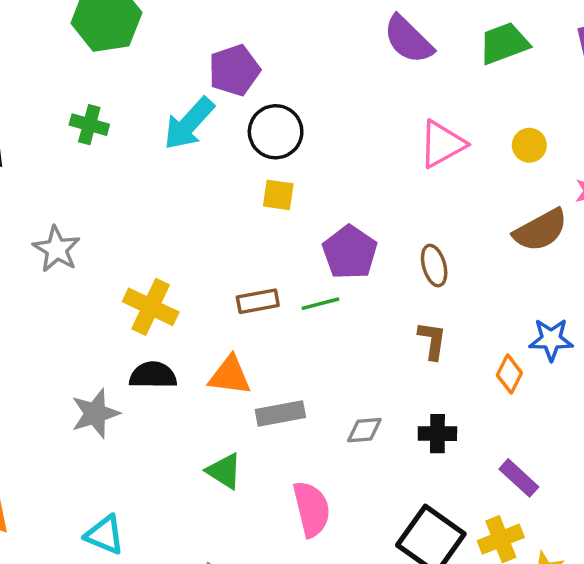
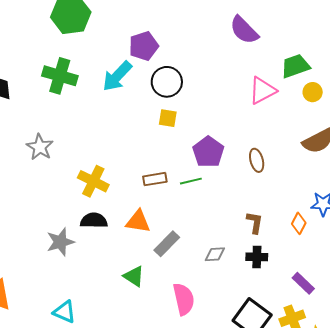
green trapezoid: (504, 43) -> (295, 66), moved
green cross: (89, 125) -> (60, 76), size x1.6
brown L-shape: (432, 340) -> (255, 222), moved
gray rectangle: (280, 413) -> (167, 244), turned -36

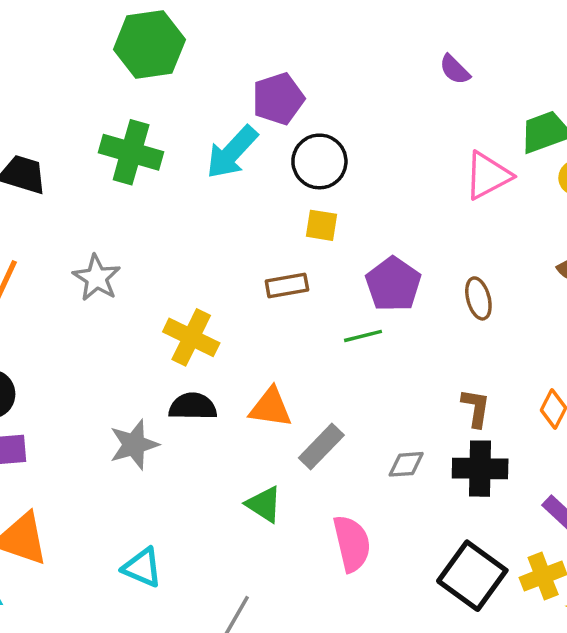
purple semicircle: (244, 30) -> (455, 69), size x0.6
brown rectangle: (155, 179) -> (287, 285), moved
black cross: (257, 257) -> (480, 469), size x1.4

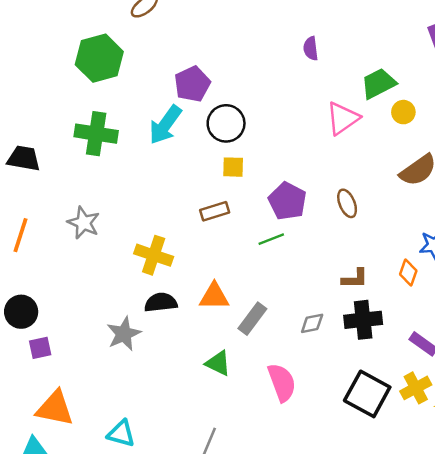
purple semicircle: (455, 69) -> (311, 48), turned 45
brown L-shape: (476, 408) -> (355, 279), turned 88
cyan triangle: (142, 568) -> (121, 434), moved

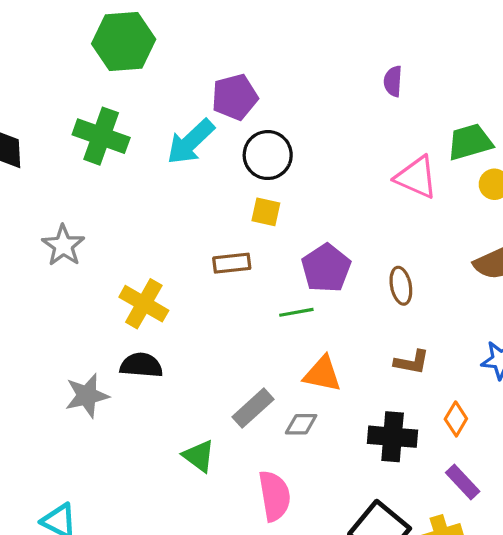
pink triangle: (343, 118) -> (416, 177), turned 48
orange diamond: (408, 273) -> (456, 419), moved
brown L-shape: (355, 279) -> (412, 362), moved
orange triangle: (214, 296) -> (322, 374), moved
gray diamond: (312, 323) -> (301, 424), moved

